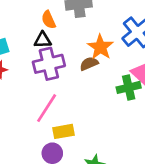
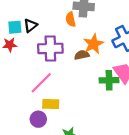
orange semicircle: (49, 20) -> (71, 19), moved
black triangle: (43, 40) -> (30, 26), moved, turned -48

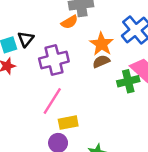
orange semicircle: (71, 19) -> (69, 22), turned -96
brown semicircle: (82, 55) -> (101, 61), moved

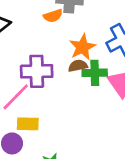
purple cross: (54, 60) -> (37, 71), moved
green cross: (128, 81) -> (95, 73), moved

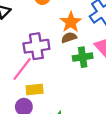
green cross: (95, 73) -> (83, 57), moved

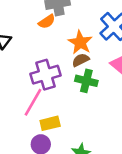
green cross: (83, 57) -> (86, 81), moved, turned 30

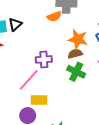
orange star: (80, 42) -> (78, 39), turned -30
purple cross: (45, 75) -> (44, 59), size x0.7

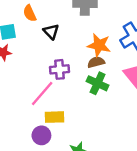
orange semicircle: (54, 16) -> (30, 13), moved, turned 88
black triangle: (15, 24) -> (51, 32), moved, turned -32

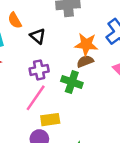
purple cross: (59, 69) -> (39, 70), moved
green cross: (98, 83) -> (72, 82), moved

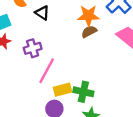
purple cross: (39, 70) -> (33, 48), moved
green cross: (72, 82) -> (83, 92), moved

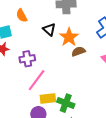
black triangle: (42, 13) -> (49, 29), moved
orange star: (88, 16) -> (69, 37), moved, turned 30

